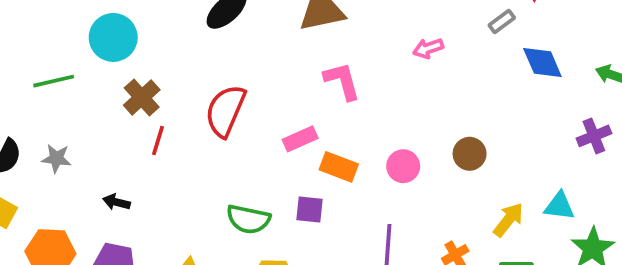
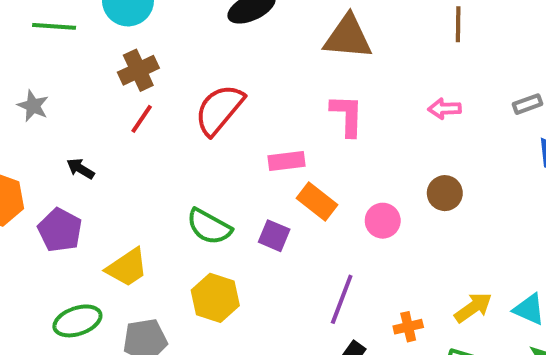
brown circle: (470, 154) -> (445, 193), moved

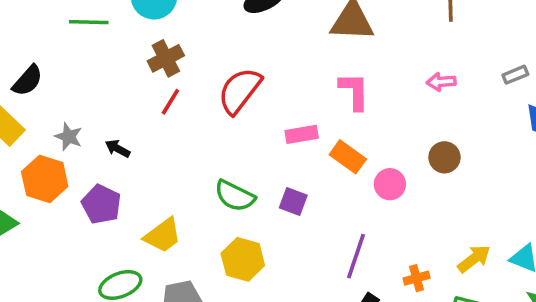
gray star: (33, 106) -> (69, 137), moved
orange rectangle: (317, 201) -> (348, 157), moved

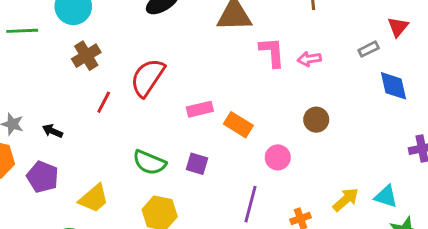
pink L-shape: (354, 91) -> (272, 52), moved
red line: (170, 102) -> (104, 102), moved
pink circle: (390, 184) -> (278, 157), moved

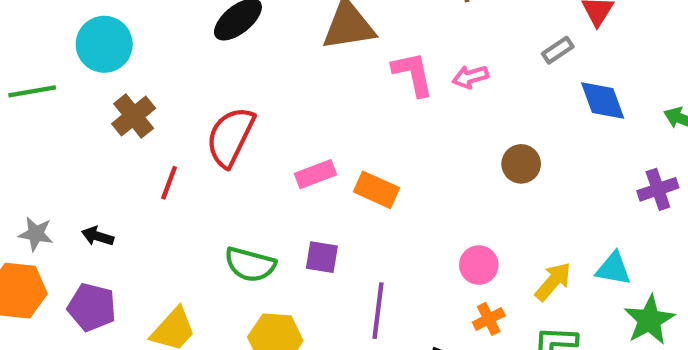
brown circle: (316, 120) -> (521, 164), moved
pink circle: (278, 157) -> (479, 265), moved
purple line: (251, 204) -> (378, 311), moved

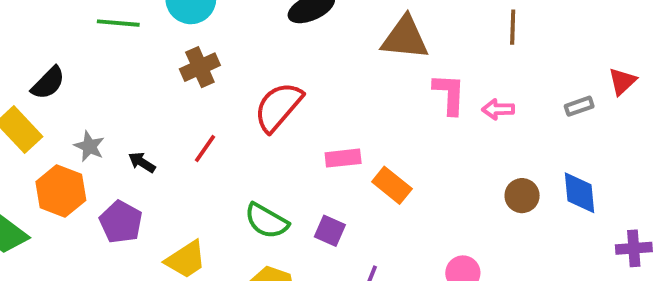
blue diamond: (603, 101) -> (579, 193), moved
red line: (169, 183) -> (205, 149), moved

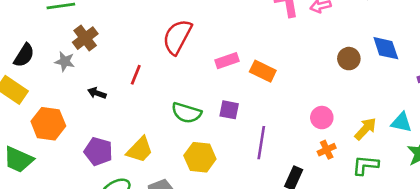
brown cross: (200, 67) -> (85, 38), moved
gray star: (89, 146) -> (65, 62), moved
purple pentagon: (121, 222) -> (98, 151), moved

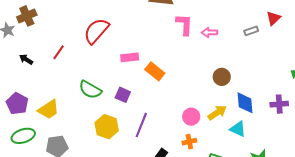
blue diamond: (386, 48) -> (245, 103), moved
cyan triangle: (401, 122) -> (238, 129), moved
yellow arrow: (365, 129) -> (217, 113), moved
yellow hexagon: (200, 157) -> (107, 127), moved

